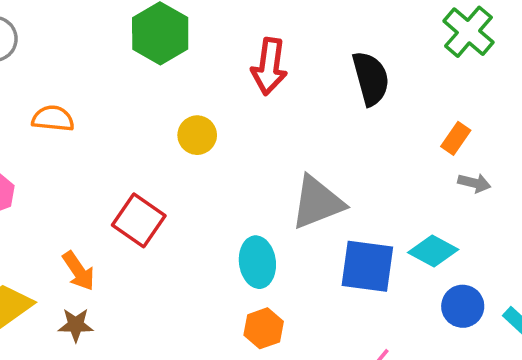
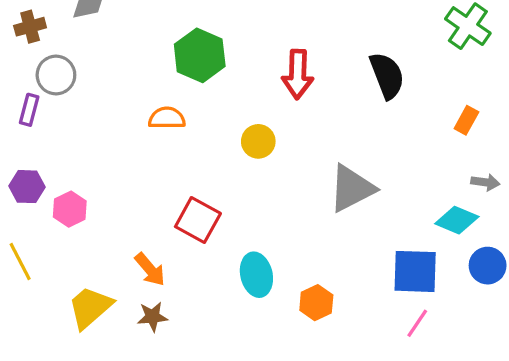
orange semicircle: (53, 118) -> (167, 118), moved
yellow circle: (197, 135) -> (258, 141), moved
gray arrow: (474, 183) -> (485, 182), moved
cyan ellipse: (257, 262) -> (256, 275), moved
blue square: (367, 266) -> (415, 271), moved

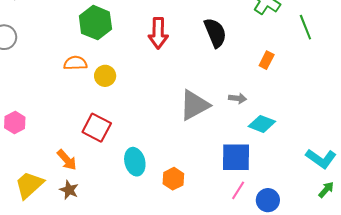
yellow circle: (258, 141) -> (105, 76), moved
gray arrow: (485, 182) -> (238, 98), moved
blue circle: (488, 266) -> (268, 200), moved
brown star: (152, 317) -> (69, 190), turned 30

